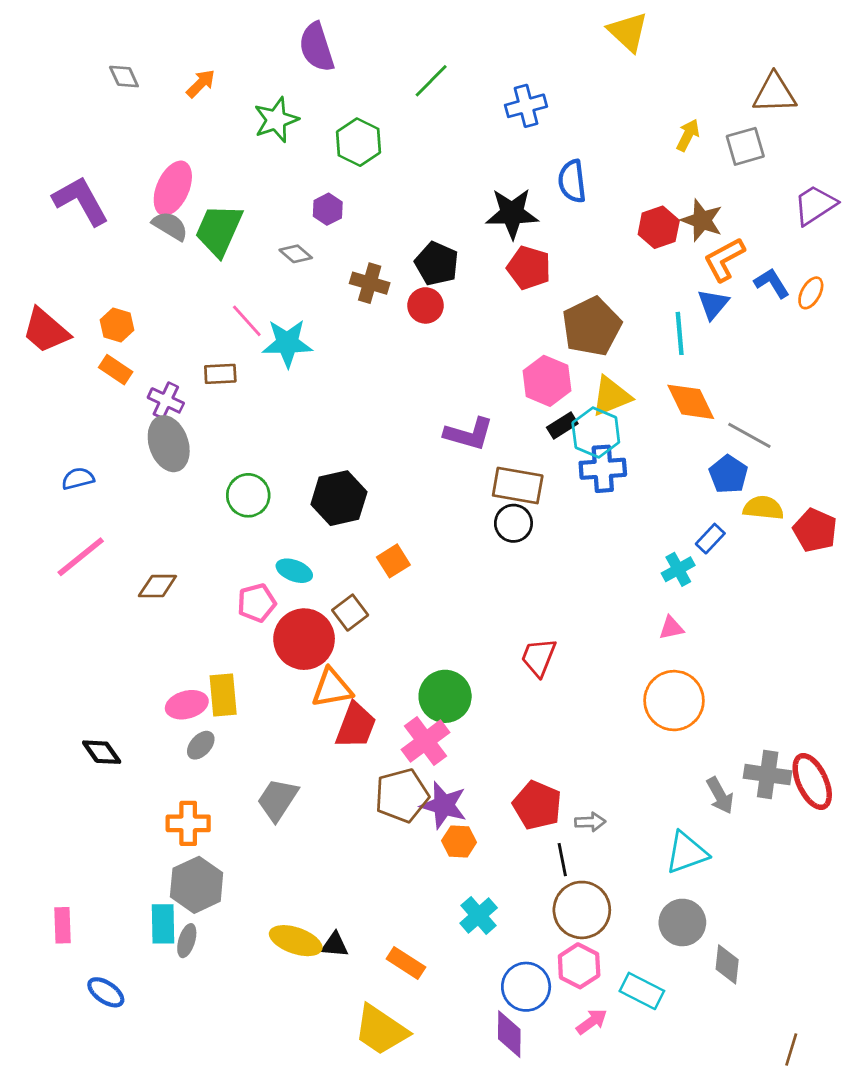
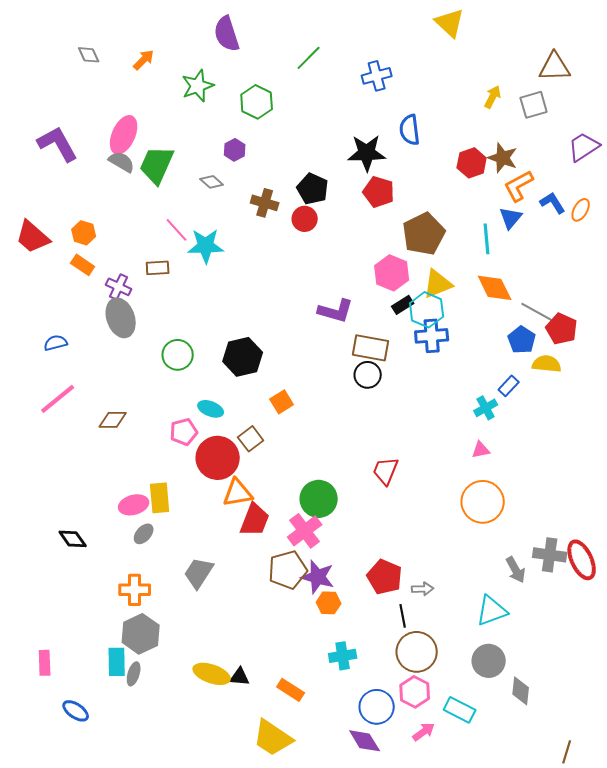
red pentagon: (815, 530) -> (562, 329), moved
cyan cross: (479, 916) -> (343, 656), turned 32
purple diamond: (509, 1034) -> (365, 741), turned -32

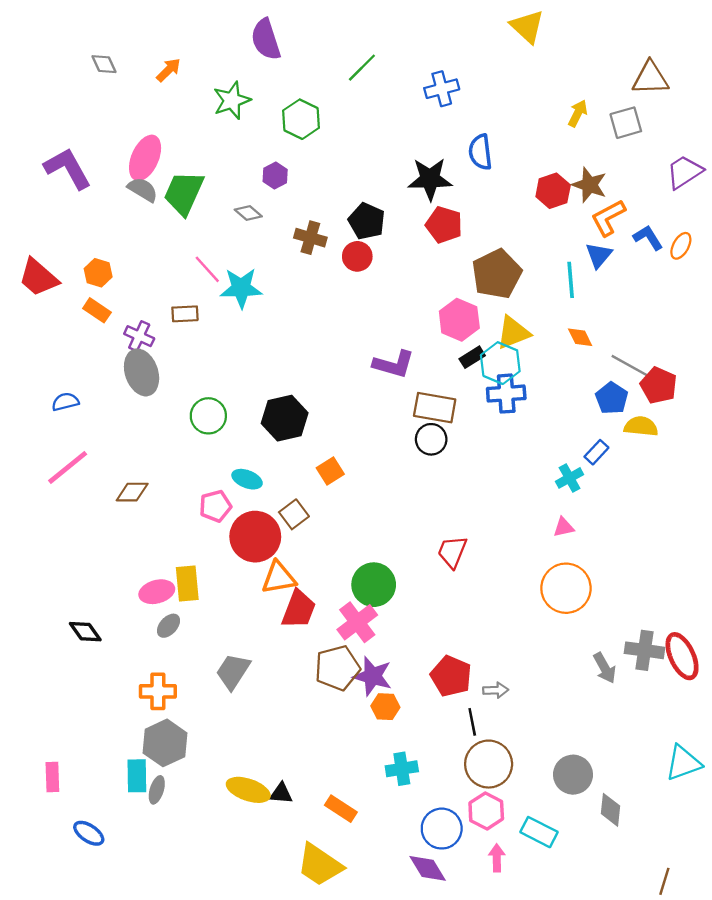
orange diamond: (495, 288) -> (580, 337), size x0.6
cyan triangle: (492, 611) -> (683, 763), moved
pink arrow: (424, 732) -> (497, 858), turned -55

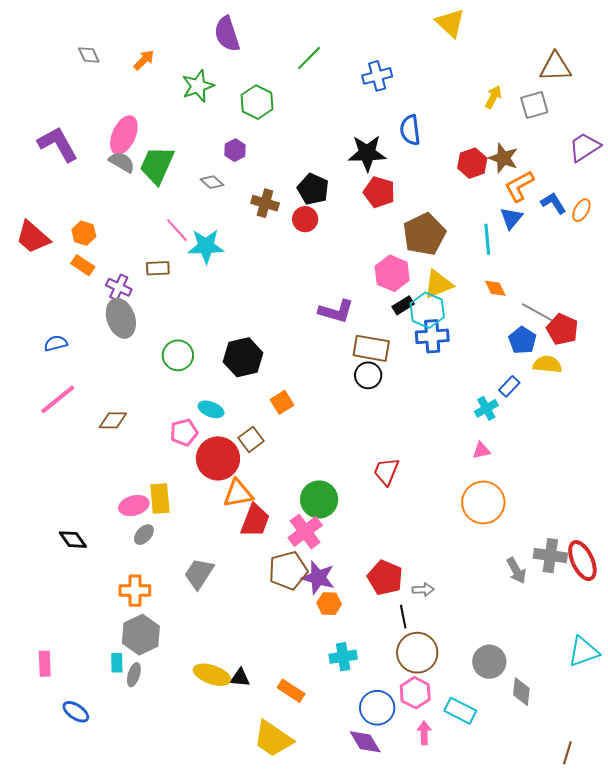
cyan rectangle: (137, 776) -> (117, 663), size x0.7

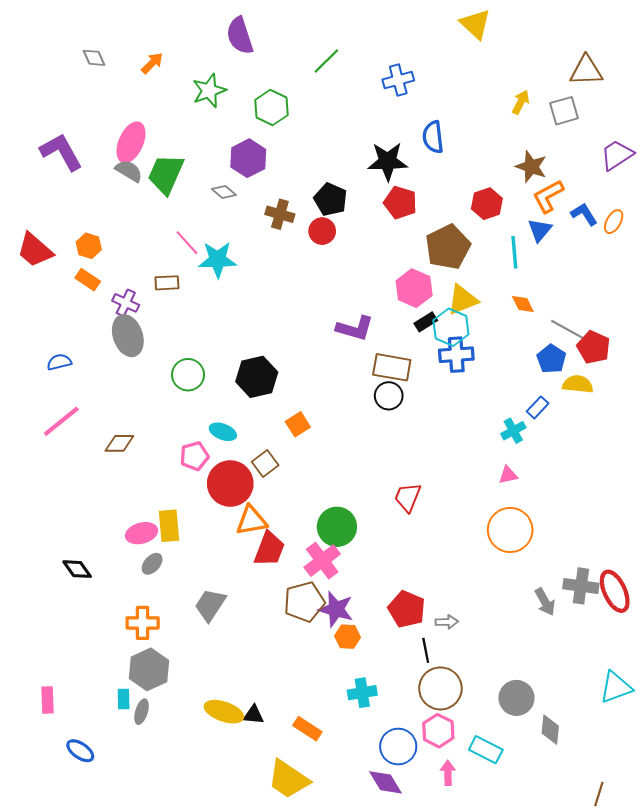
purple hexagon: (235, 150) -> (248, 158), size x1.6
red hexagon: (472, 163) -> (487, 204), moved

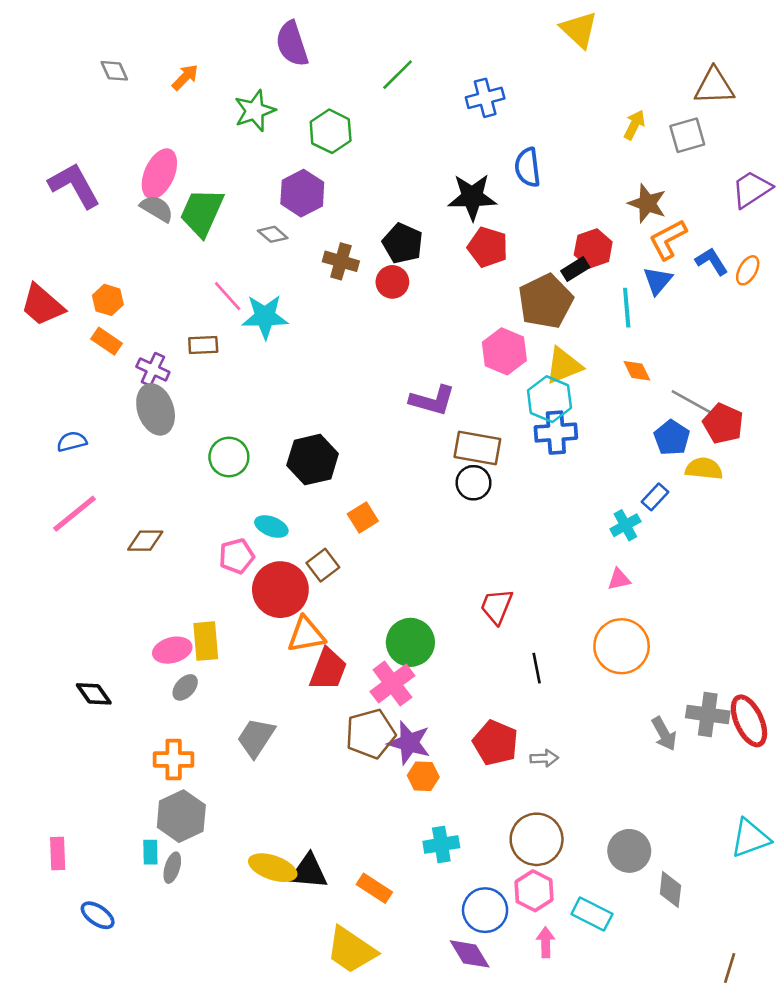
black rectangle: (426, 322) -> (575, 269), moved
black line: (426, 650) -> (537, 668), moved
black triangle: (253, 715) -> (309, 871), size x1.5

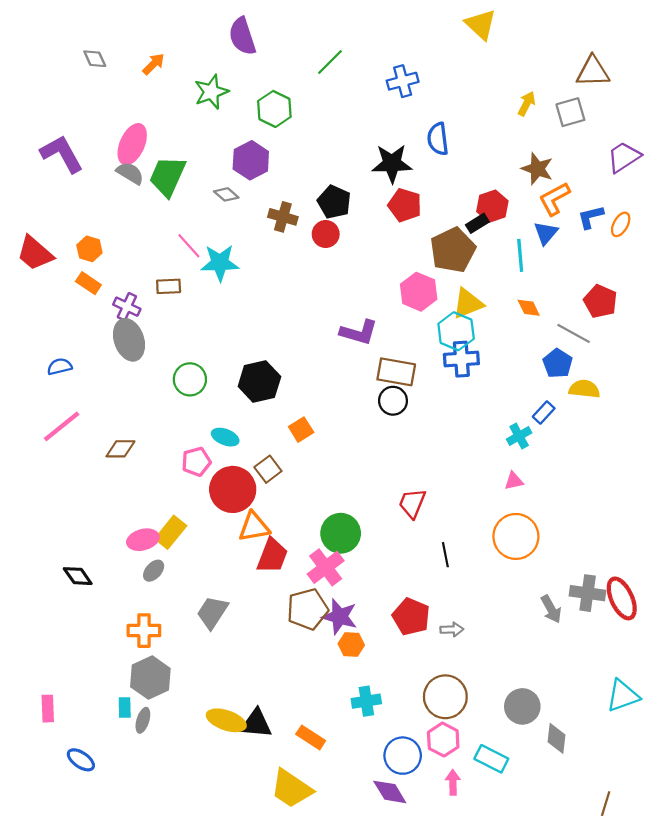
blue L-shape: (712, 261) -> (591, 217), turned -72
red pentagon: (723, 424) -> (600, 301), moved
yellow rectangle: (206, 641) -> (171, 532), turned 44

